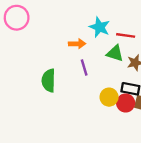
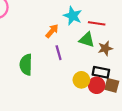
orange arrow: (77, 44) -> (52, 31), turned -48

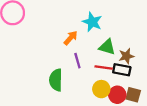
red line: (97, 23) -> (104, 67), moved
green semicircle: (26, 65) -> (56, 80), moved
black rectangle: (101, 72) -> (122, 70), moved

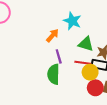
green semicircle: (56, 80) -> (54, 74), moved
yellow circle: (101, 89) -> (90, 72), moved

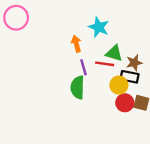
orange arrow: (52, 36) -> (76, 44), turned -56
red line: (83, 63) -> (105, 64), moved

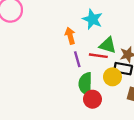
green semicircle: (78, 87) -> (85, 84), moved
red circle: (125, 103) -> (92, 99), moved

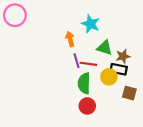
red line: (98, 56) -> (88, 64), moved
red circle: (92, 99) -> (87, 106), moved

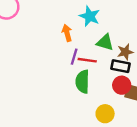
purple line: (76, 61) -> (74, 57), turned 32
yellow circle: (109, 77) -> (105, 114), moved
red circle: (87, 106) -> (122, 85), moved

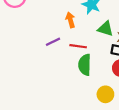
purple line: (74, 57) -> (53, 42), moved, turned 48
red line: (87, 60) -> (78, 46), moved

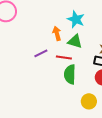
green triangle: (105, 29) -> (75, 41), moved

